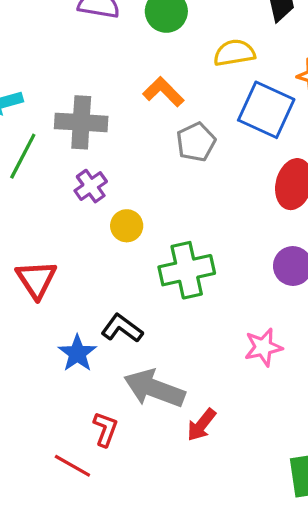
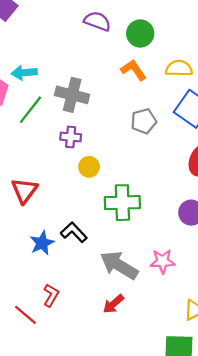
orange L-shape: (163, 92) -> (133, 70), moved
purple cross: (91, 186) -> (71, 137), turned 30
gray arrow: (154, 388) -> (119, 265), moved

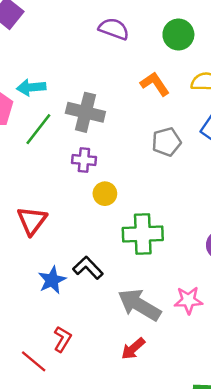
green circle: (140, 33) -> (178, 35), moved

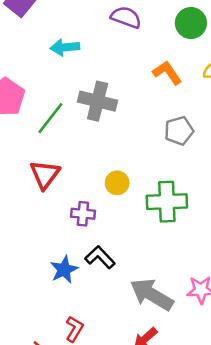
cyan arrow: (31, 87) -> (65, 47), moved
purple cross: (84, 160) -> (83, 214), moved
red triangle: (32, 221) -> (45, 174), moved
green cross: (143, 234) -> (167, 202), moved

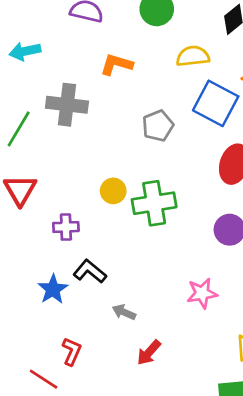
orange L-shape: (167, 73) -> (116, 64), moved, turned -32
yellow circle: (117, 183) -> (113, 191), moved
gray arrow: (152, 295) -> (124, 312), moved, size x0.5

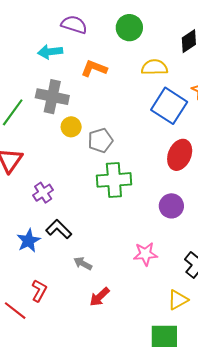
cyan arrow: (25, 51) -> (50, 52), moved
gray pentagon: (158, 126) -> (100, 140), moved
yellow circle: (113, 191) -> (71, 127), moved
purple cross: (66, 227) -> (43, 193), turned -36

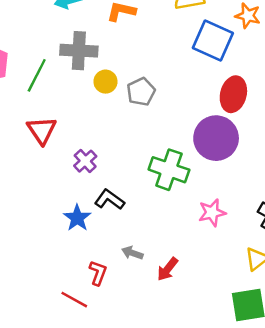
green cross: (114, 180) -> (169, 170), moved, turned 32
purple circle: (171, 206) -> (216, 138), moved, size x1.6
gray arrow: (83, 263) -> (132, 253), moved

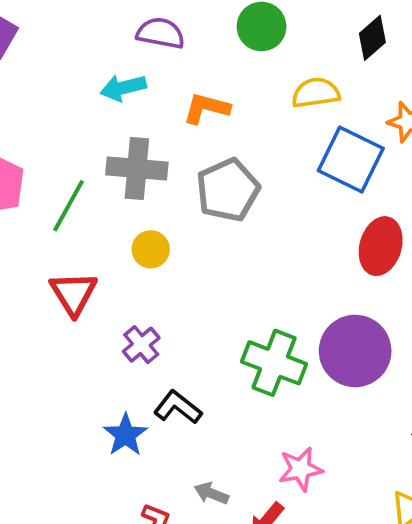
yellow circle: (105, 82) -> (151, 249), moved
gray pentagon: (141, 92) -> (228, 190), moved, size x1.4
purple circle: (216, 138) -> (355, 351), moved
pink star: (212, 213) -> (300, 469), moved

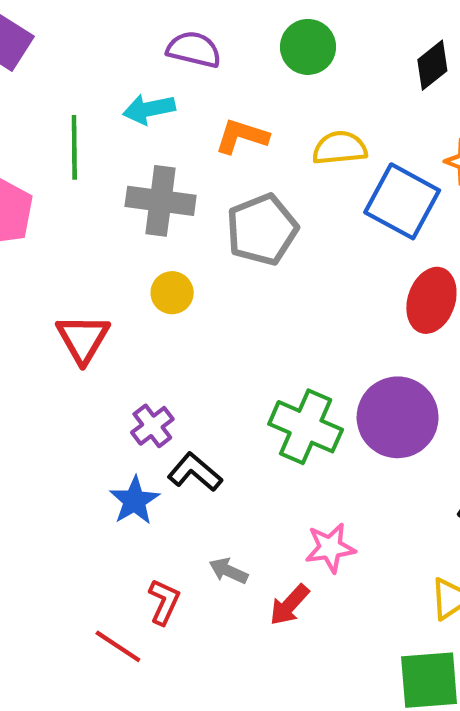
yellow semicircle: (316, 93) -> (340, 148), moved
green line: (69, 206) -> (74, 147), moved, turned -32
purple cross: (141, 345) -> (152, 426), moved

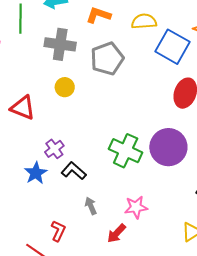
red triangle: (83, 339) -> (23, 108), turned -40
blue star: (135, 501) -> (36, 173), moved
gray arrow: (228, 571) -> (91, 206), moved, turned 42

